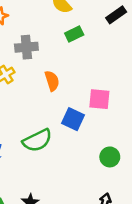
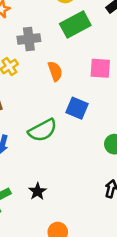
green rectangle: (74, 34) -> (75, 25), size x1.6
pink square: (99, 99) -> (100, 68), moved

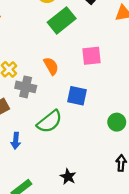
gray cross: (29, 39) -> (26, 87), moved, turned 30
black star: (38, 191) -> (68, 177), moved

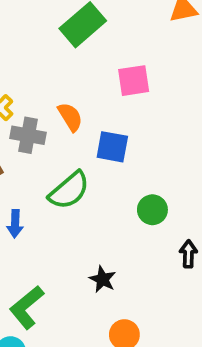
orange semicircle: (51, 66) -> (70, 117), moved
green circle: (117, 122) -> (152, 210), moved

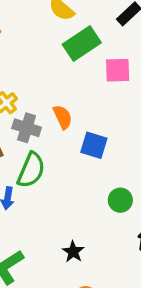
pink square: (134, 81) -> (118, 70), moved
green semicircle: (69, 190) -> (31, 170), moved, turned -33

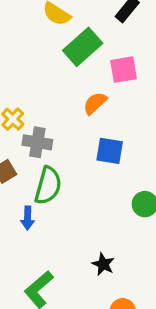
orange semicircle: (63, 117) -> (95, 103), moved, turned -100

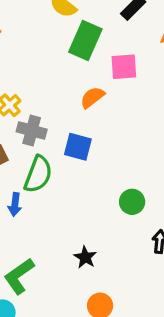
green rectangle: (83, 47) -> (85, 41), turned -30
blue square: (110, 151) -> (78, 147), moved

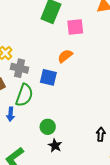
orange semicircle: (92, 97) -> (65, 56), moved
green circle: (132, 202) -> (48, 127), moved

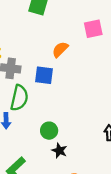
pink square: (75, 27) -> (93, 29), moved

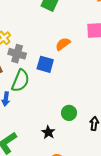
green circle: (49, 131) -> (69, 113), moved

